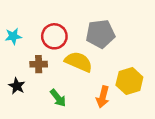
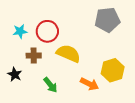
gray pentagon: (100, 34) -> (107, 20), moved
cyan star: (13, 36) -> (20, 31), moved
orange arrow: (103, 97) -> (89, 84), turned -78

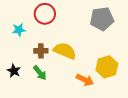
red circle: (47, 31) -> (45, 14), moved
brown cross: (34, 56) -> (41, 51), moved
green arrow: (51, 85) -> (40, 73), moved

